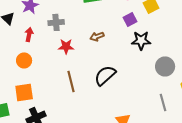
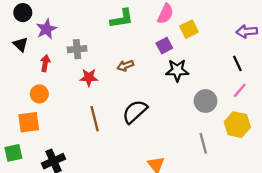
orange square: (24, 92) -> (29, 122), moved

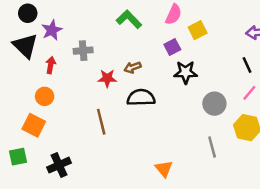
green L-shape: (122, 18) -> (129, 19), turned -125
black triangle: (20, 44) -> (25, 46), size x1.6
red star: (89, 77) -> (107, 78), moved
black semicircle: (135, 112) -> (141, 98), moved, turned 40
orange square: (29, 122) -> (34, 125), turned 35

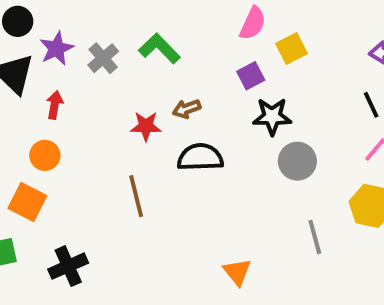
green L-shape: (129, 19) -> (159, 49), moved
gray cross: (83, 51) -> (103, 58), moved, turned -36
gray circle: (214, 104) -> (297, 161), moved

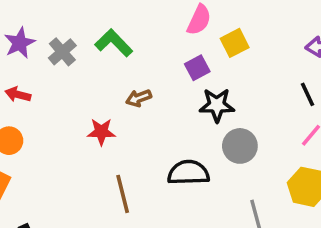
red arrow: (55, 105) -> (18, 94), turned -85
red star: (146, 126) -> (101, 132), moved
black semicircle: (200, 157) -> (188, 173), moved
brown line: (136, 196) -> (123, 194), moved

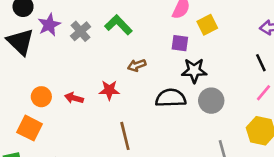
purple square: (197, 68) -> (180, 43), turned 36
red arrow: (18, 94) -> (74, 98), moved
black semicircle: (188, 173) -> (171, 98), moved

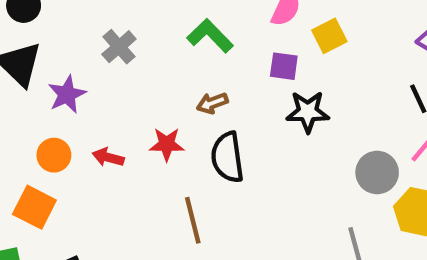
purple star: (49, 25) -> (67, 94), moved
green L-shape: (118, 25) -> (210, 36), moved
black semicircle: (171, 98) -> (227, 157), moved, turned -96
gray circle: (211, 101) -> (377, 172), moved

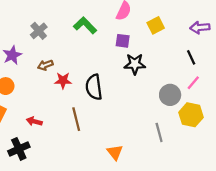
yellow square: (329, 36) -> (156, 25), moved
brown arrow: (212, 103) -> (45, 65), moved
red arrow: (108, 157) -> (34, 121), moved

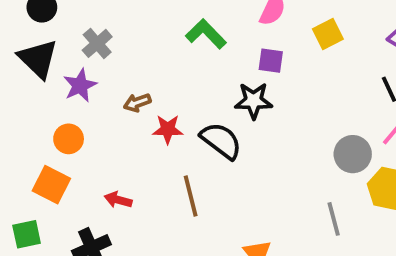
gray cross: (39, 31) -> (97, 43), moved
black star: (135, 64) -> (254, 101), moved
black semicircle: (94, 87) -> (221, 141), turned 135

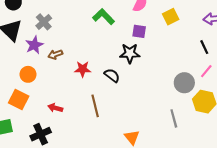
brown arrow: (137, 103) -> (55, 54), moved
black semicircle: (221, 141) -> (112, 75), size x0.7

